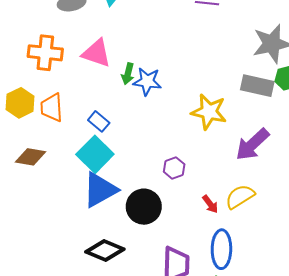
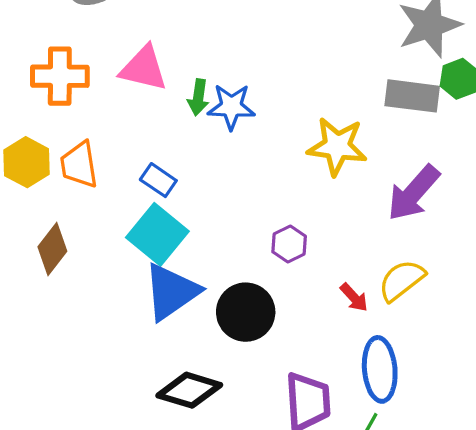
brown diamond: (31, 157) -> (52, 249), turned -56

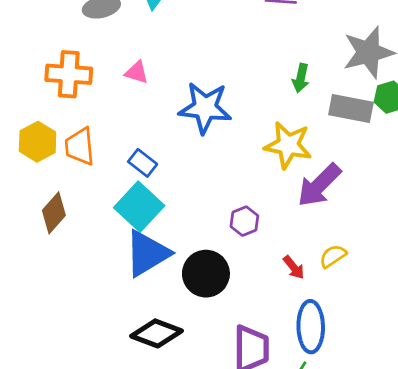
pink triangle: (144, 68) -> (137, 72), size x0.6
green arrow: (198, 97) -> (301, 78), moved
blue star: (231, 107) -> (205, 108), size x1.4
purple arrow: (413, 193) -> (319, 185), moved
yellow semicircle: (402, 280) -> (333, 256), size x0.7

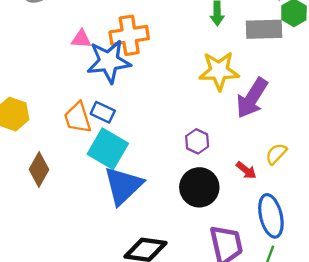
orange cross: (69, 74) -> (129, 35), moved
blue star: (205, 108) -> (109, 61), moved
orange trapezoid: (80, 146) -> (78, 118), moved
black circle: (206, 274) -> (199, 187), moved

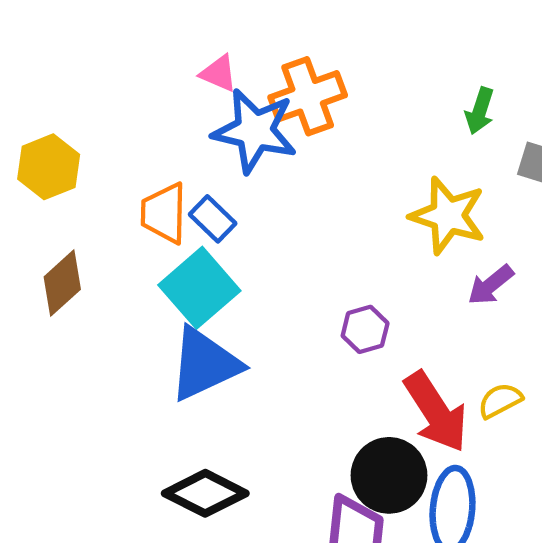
orange cross: (129, 35) -> (308, 96), turned -30
purple arrow: (252, 98) -> (491, 285), size x0.6
red arrow: (246, 170) -> (436, 412), size x2.0
black circle: (199, 187) -> (389, 475), moved

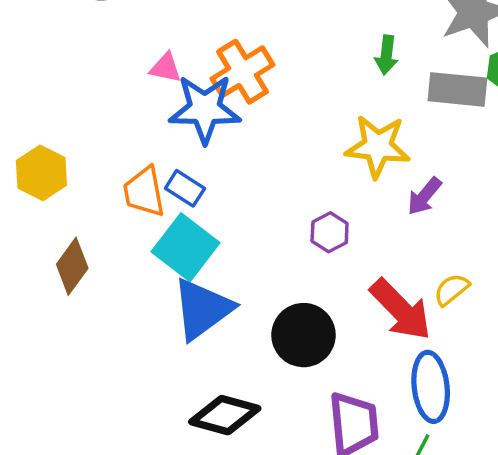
purple hexagon: (365, 329) -> (330, 232), moved
black circle: (389, 475) -> (304, 335), moved

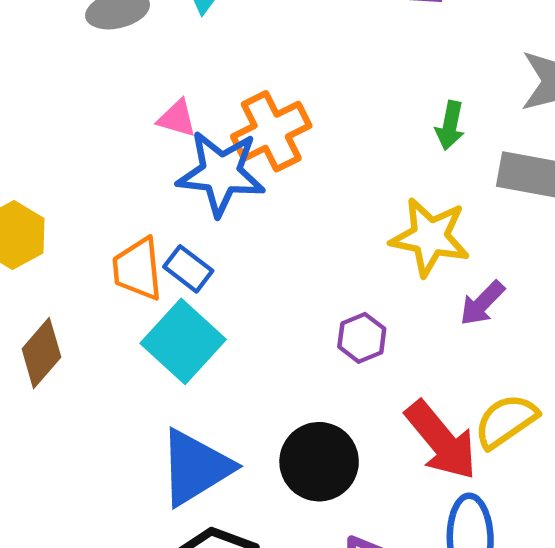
yellow semicircle: (452, 290) -> (506, 421), size x1.4
blue triangle: (202, 309) -> (195, 468), moved

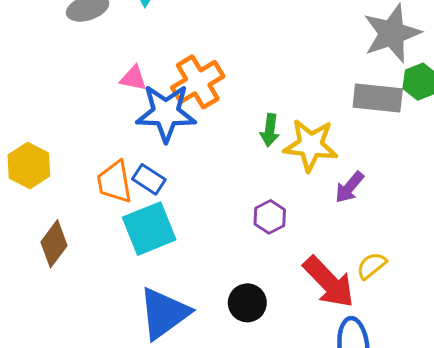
green arrow: (450, 125) -> (270, 130), moved
cyan square: (183, 341) -> (149, 229), turned 30
yellow semicircle: (506, 421) -> (372, 266), size x0.7
black circle: (319, 462) -> (247, 303), size x0.7

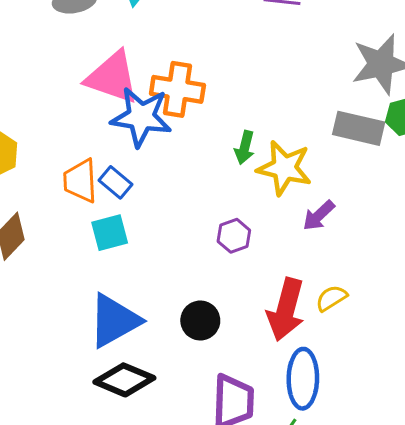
pink triangle: (133, 78) -> (112, 78), size x2.0
orange cross: (198, 82) -> (177, 89), turned 33
cyan square: (149, 229) -> (110, 233), size x0.7
red arrow: (329, 282) -> (286, 310), turned 52

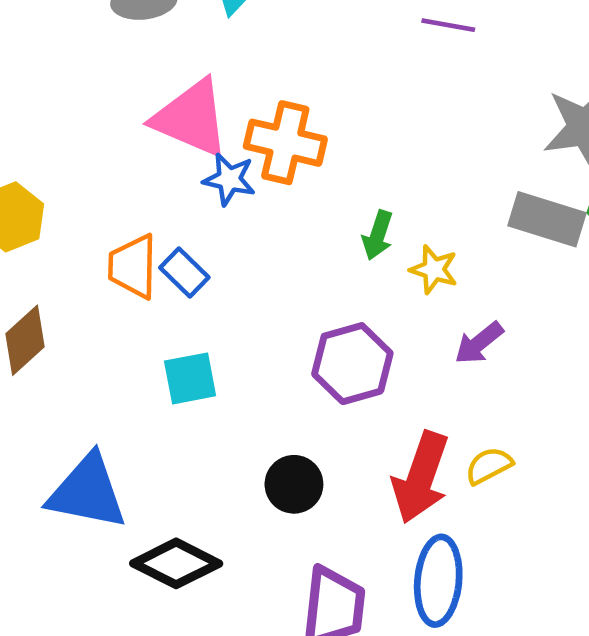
blue star: (141, 117) -> (229, 179), size x0.6
yellow star: (284, 168) -> (434, 269), size x0.6
cyan square: (110, 233) -> (190, 378), moved
purple hexagon: (234, 236) -> (352, 364), size x1.6
blue triangle: (114, 321) -> (87, 492), moved, turned 36

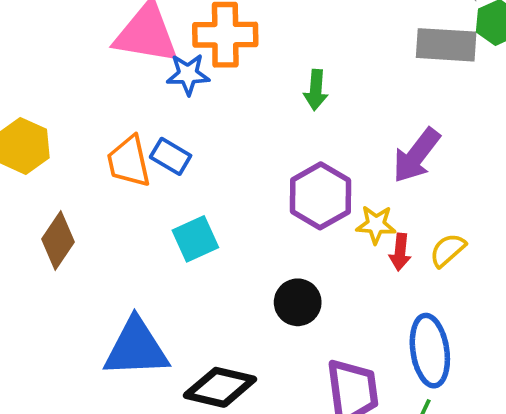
yellow star: (434, 269) -> (376, 225), moved
purple arrow: (479, 343) -> (416, 155), size x1.4
red arrow: (421, 477) -> (400, 252), moved, size x0.5

